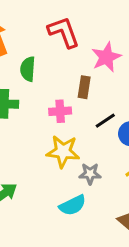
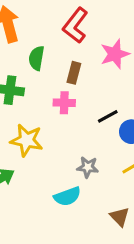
red L-shape: (64, 32) -> (75, 25), turned -128
brown rectangle: (84, 87) -> (74, 73), moved
yellow star: (63, 151) -> (27, 140), moved

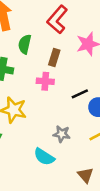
cyan semicircle: (67, 196) -> (44, 157), turned 50

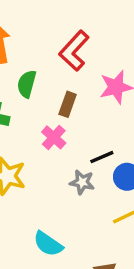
pink cross: (45, 81) -> (54, 137), turned 35
gray star: (62, 134) -> (82, 182), moved

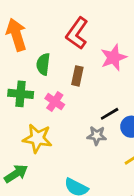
pink cross: (54, 137) -> (55, 102), moved

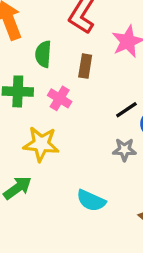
gray star: (97, 136) -> (124, 150), moved

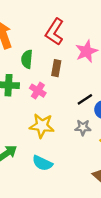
yellow star: (41, 144) -> (42, 126), moved
cyan semicircle: (91, 201) -> (42, 163), moved

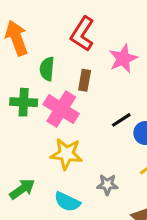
pink cross: (38, 91) -> (61, 109), size x1.6
gray star: (83, 127) -> (107, 185), moved

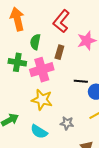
pink cross: (61, 109) -> (42, 70), turned 35
black line: (121, 120) -> (81, 81), turned 32

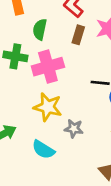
brown rectangle: (59, 52) -> (78, 35), moved
gray star: (67, 123) -> (74, 129), moved

